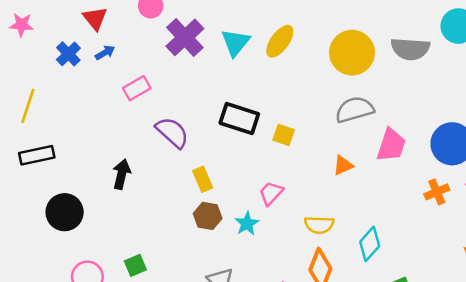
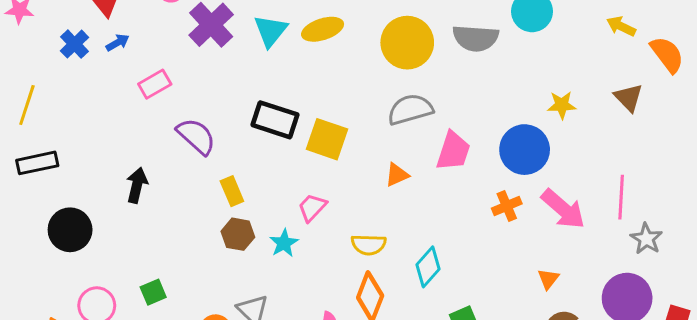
yellow ellipse: (280, 41) -> (323, 29), turned 36
yellow square: (284, 135) -> (327, 139), size x1.6

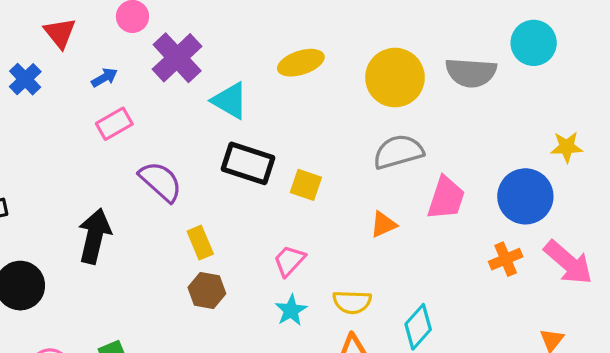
cyan triangle: (271, 31) -> (230, 101), moved, turned -39
blue arrow: (118, 43) -> (104, 78), moved
yellow square: (327, 139) -> (306, 185), size x0.7
black arrow: (137, 185) -> (95, 236), size x1.4
cyan star: (284, 243) -> (291, 310), moved

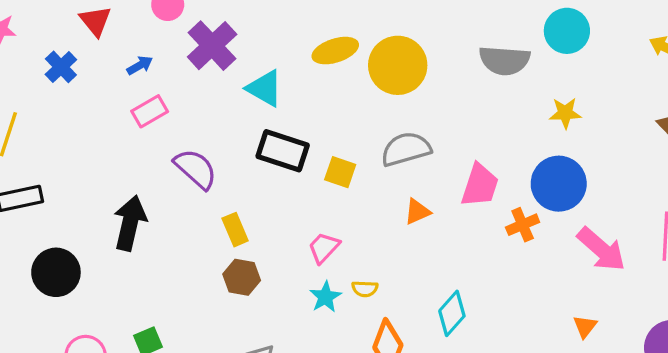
yellow circle: (395, 78) -> (398, 65), moved
yellow star: (567, 147) -> (565, 113), moved
gray semicircle: (398, 152) -> (406, 149), moved
orange cross: (506, 259) -> (523, 225), moved
yellow semicircle: (352, 302) -> (365, 289), moved, size x0.7

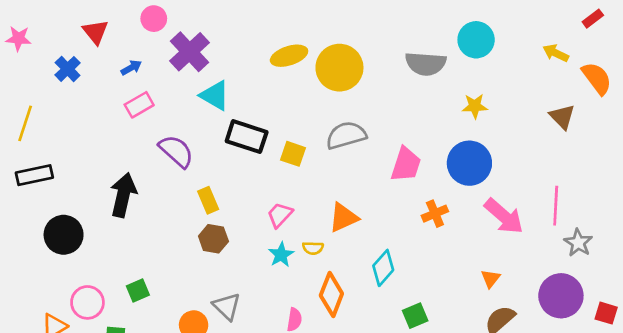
cyan triangle: (265, 88) -> (215, 95), moved
orange triangle: (417, 212) -> (343, 218), moved, size x1.4
orange cross: (523, 225) -> (435, 214), moved

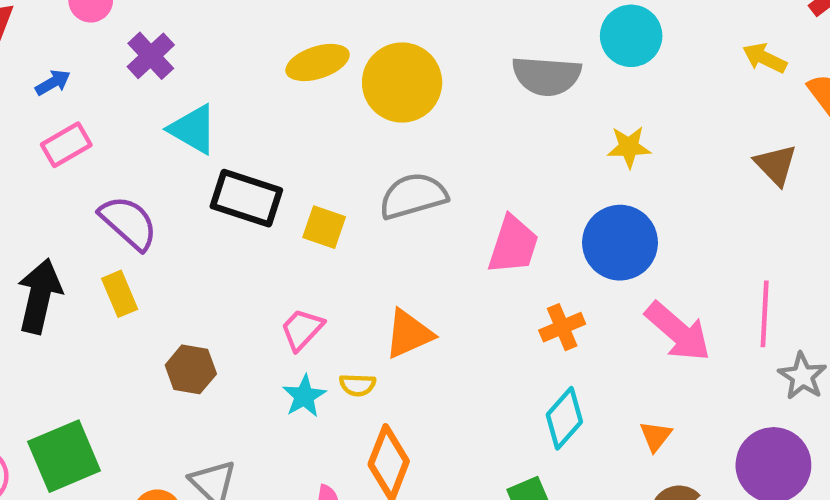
purple cross: (190, 52) -> (151, 56), size x0.7
yellow rectangle: (208, 200) -> (120, 294), moved
cyan diamond: (383, 268) -> (564, 418), moved
green square: (138, 290) -> (64, 456), size x1.8

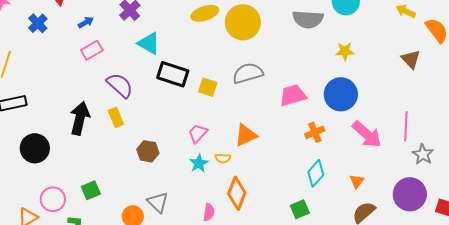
pink trapezoid: (513, 245) -> (293, 95), turned -124
green square: (64, 456) -> (91, 190), size x0.6

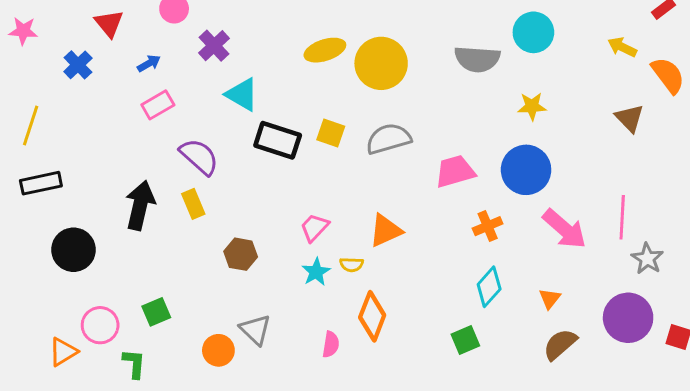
yellow square: (208, 87) -> (331, 133), moved

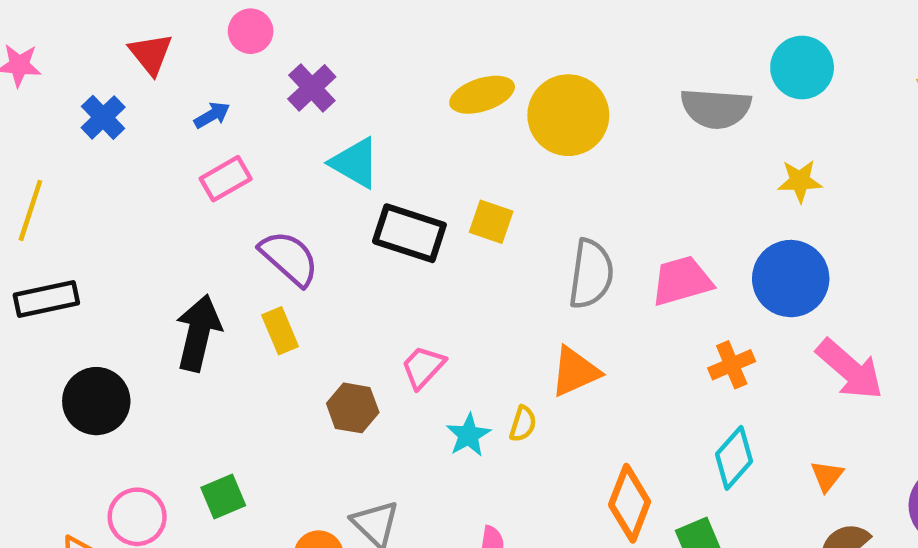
gray semicircle: (388, 139) -> (591, 274), moved, turned 114
pink trapezoid: (315, 228) -> (423, 367), moved
yellow semicircle: (352, 265) -> (523, 424), turned -75
orange diamond: (372, 316) -> (630, 503), moved

